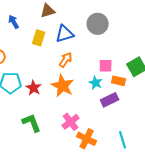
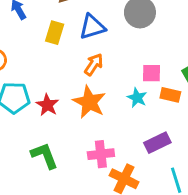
purple rectangle: (110, 100) -> (157, 143), moved
pink cross: (71, 122) -> (101, 154), turned 30

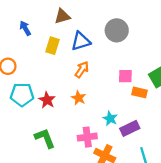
cyan star: (137, 98) -> (110, 119), moved
orange star: (89, 102) -> (79, 98), size x0.6

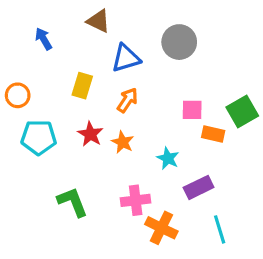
brown triangle: (62, 16) -> (98, 21), turned 42
yellow rectangle: (52, 46) -> (82, 86), moved
red star: (47, 100) -> (90, 134), moved
cyan star: (110, 119) -> (168, 158), moved

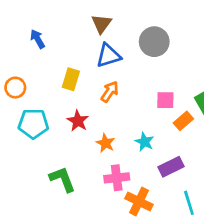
brown triangle: (98, 21) -> (101, 24), moved, turned 40
orange rectangle: (213, 134) -> (183, 121), turned -54
orange star: (123, 142) -> (106, 143), moved

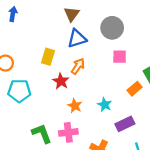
blue arrow: (38, 39) -> (13, 14), moved, turned 40
pink square: (165, 100) -> (120, 57), moved
red star: (78, 121) -> (61, 81), moved
pink cross: (117, 178) -> (68, 132), moved

